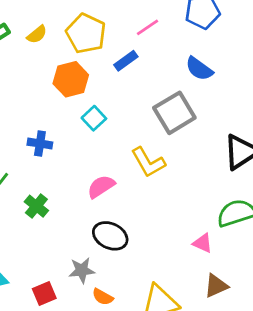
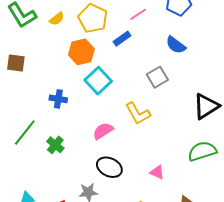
gray square: (174, 113) -> (157, 77), size x0.7
cyan square: (94, 118) -> (98, 81), size x1.5
pink triangle: (203, 243) -> (157, 172), moved

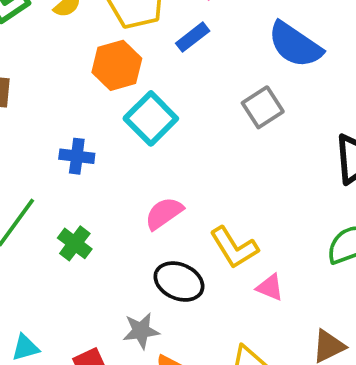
blue semicircle: (176, 45) -> (295, 45), size x1.4
yellow L-shape: (138, 113) -> (234, 248), moved

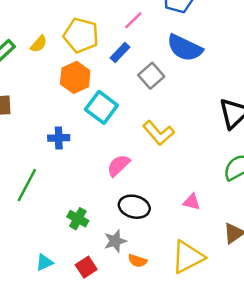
gray square: (263, 107) -> (151, 76), moved
green cross: (75, 243) -> (78, 219), moved
yellow L-shape: (234, 248) -> (158, 133), moved

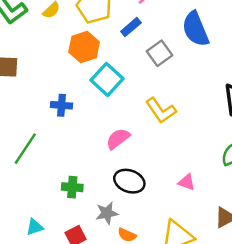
blue semicircle: (185, 48) -> (195, 29), turned 36
green cross: (78, 219) -> (72, 187), turned -30

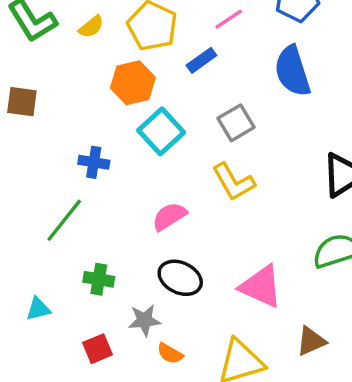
gray square: (160, 53) -> (236, 123), moved
green line: (25, 149) -> (64, 220), moved
pink triangle: (187, 182) -> (261, 286), size x1.8
cyan triangle: (35, 227) -> (38, 309), moved

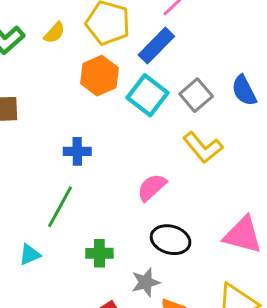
blue rectangle: (201, 60) -> (156, 46), size x1.4
blue semicircle: (292, 71) -> (244, 90), moved, size x0.7
cyan square: (161, 131) -> (147, 95), moved
cyan triangle: (38, 309) -> (30, 255), moved

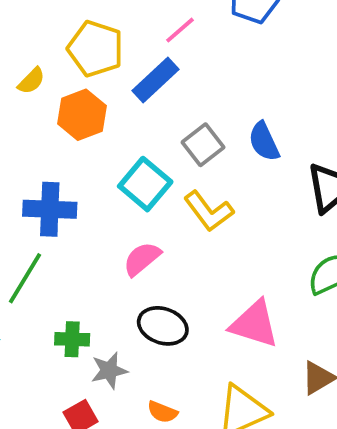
yellow semicircle: (54, 33) -> (31, 81), moved
cyan square: (147, 95) -> (145, 184), moved
blue cross: (77, 151) -> (50, 209), size x1.5
gray star: (146, 282) -> (109, 371), moved

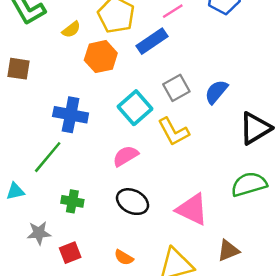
blue semicircle: (264, 142) -> (216, 92), turned 56
gray star: (109, 371) -> (39, 233), moved

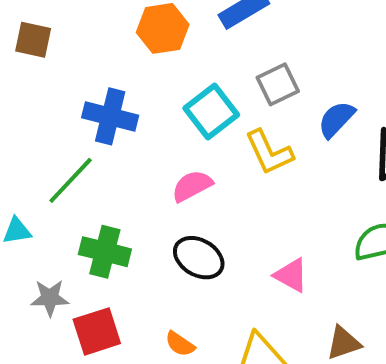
blue semicircle: (216, 92) -> (336, 119), moved
green cross: (72, 201) -> (105, 252), size x1.4
pink triangle: (192, 209) -> (291, 275), size x0.7
red square: (70, 253) -> (97, 331), size x1.4

